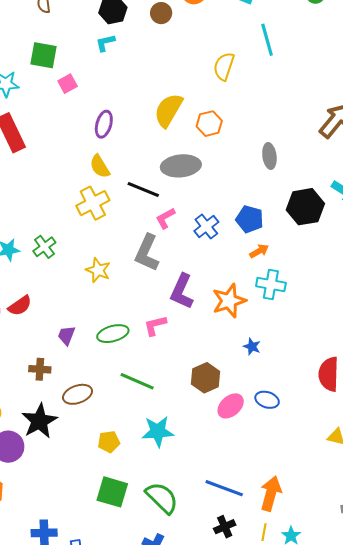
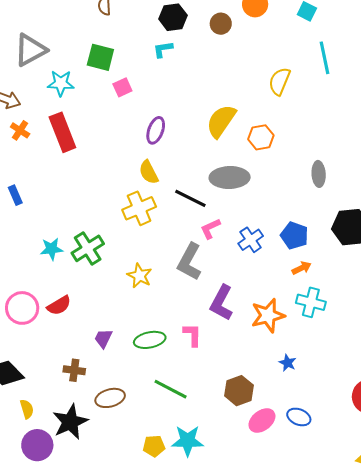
green cross: (44, 247) -> (88, 248), size x1.4
pink L-shape: (155, 325) -> (192, 335), turned 100
yellow pentagon: (109, 442) -> (154, 446), moved

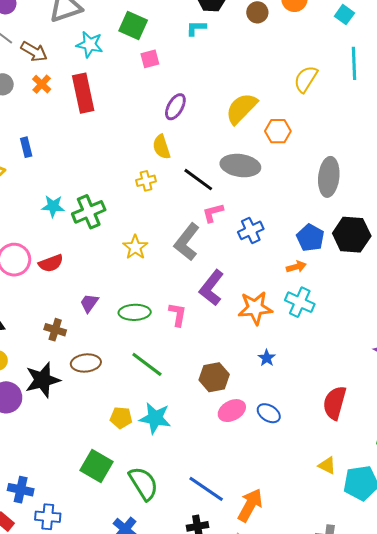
gray ellipse: (319, 174) -> (329, 177), size x1.5
yellow cross: (139, 208) -> (146, 181), size x0.6
blue pentagon: (294, 236) -> (310, 238), moved

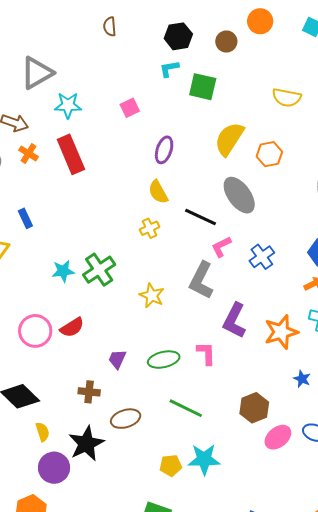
green square: (133, 26) -> (203, 87), moved
yellow semicircle: (306, 79) -> (287, 98), turned -100
gray ellipse: (240, 166) -> (239, 195), turned 57

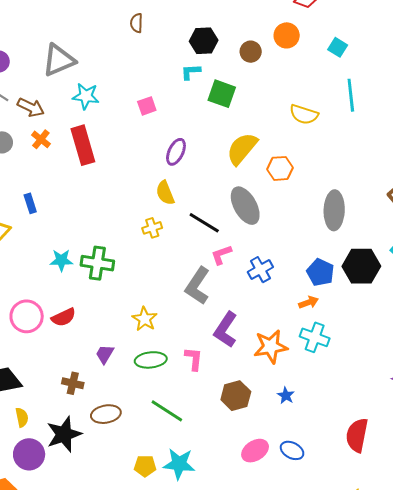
green cross: (99, 270) -> (97, 263), turned 36
yellow star: (152, 295) -> (145, 319), moved
brown hexagon: (254, 408) -> (236, 396), moved

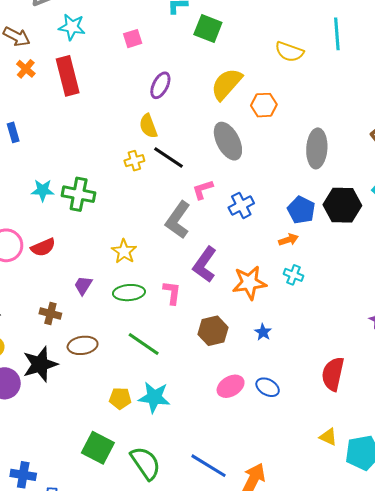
black line: (204, 223) -> (169, 158), moved
cyan cross: (315, 337) -> (293, 275), size x0.7

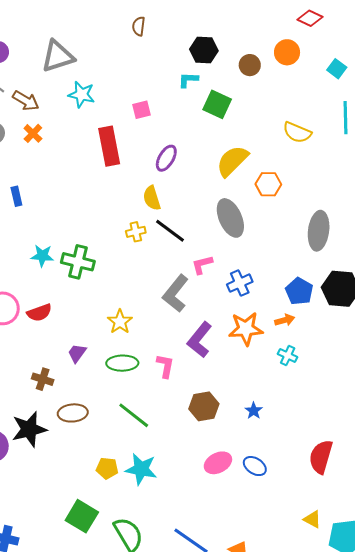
red rectangle: (68, 76) -> (109, 146), moved
orange star: (249, 283) -> (246, 329), moved

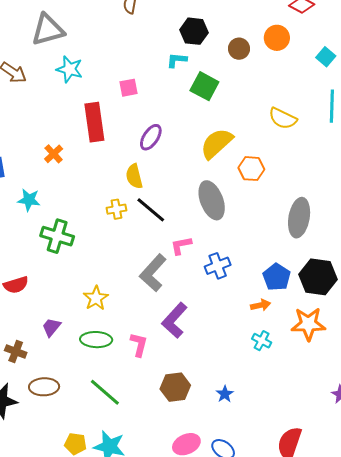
orange cross: (33, 133) -> (54, 154), moved
cyan star: (42, 256) -> (29, 200), moved
orange star: (246, 329) -> (308, 324), moved

